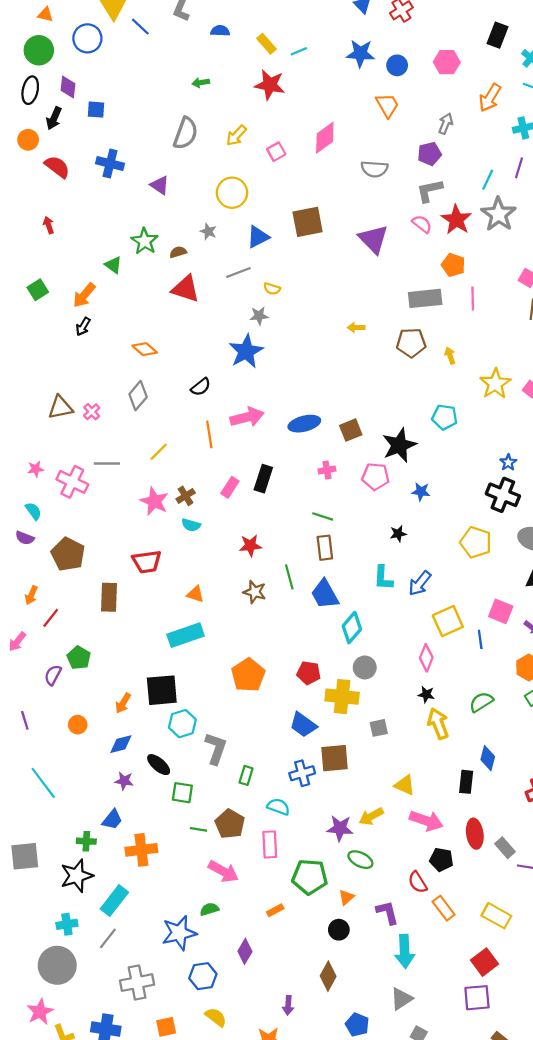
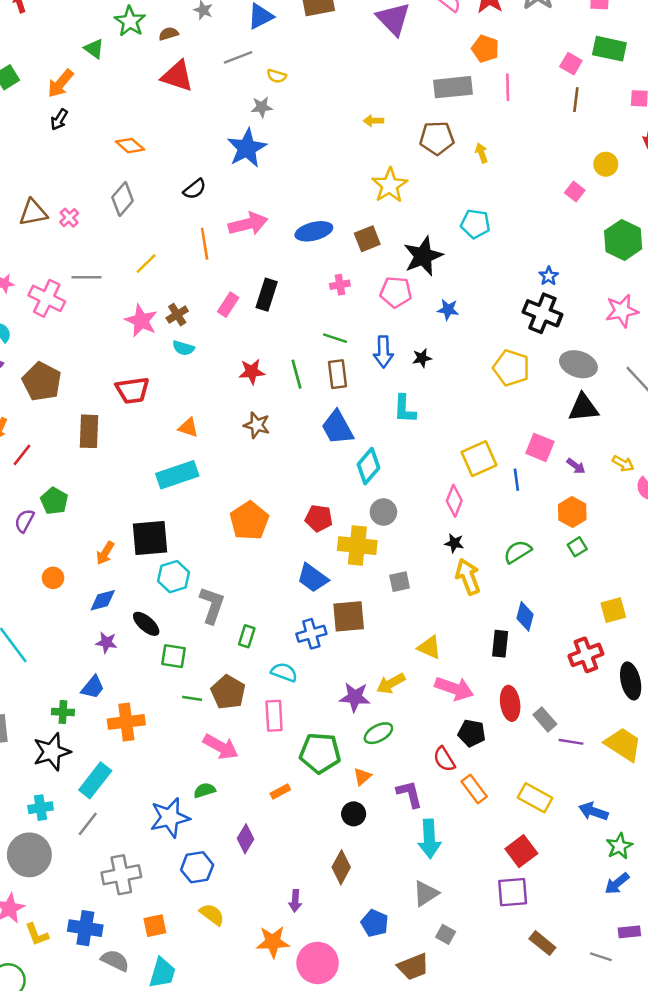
yellow star: (495, 384) -> (390, 185), moved
green line: (289, 577) -> (296, 374), moved
blue arrow: (420, 583) -> (383, 352), moved, turned -40
green ellipse: (360, 860) -> (378, 733), turned -55

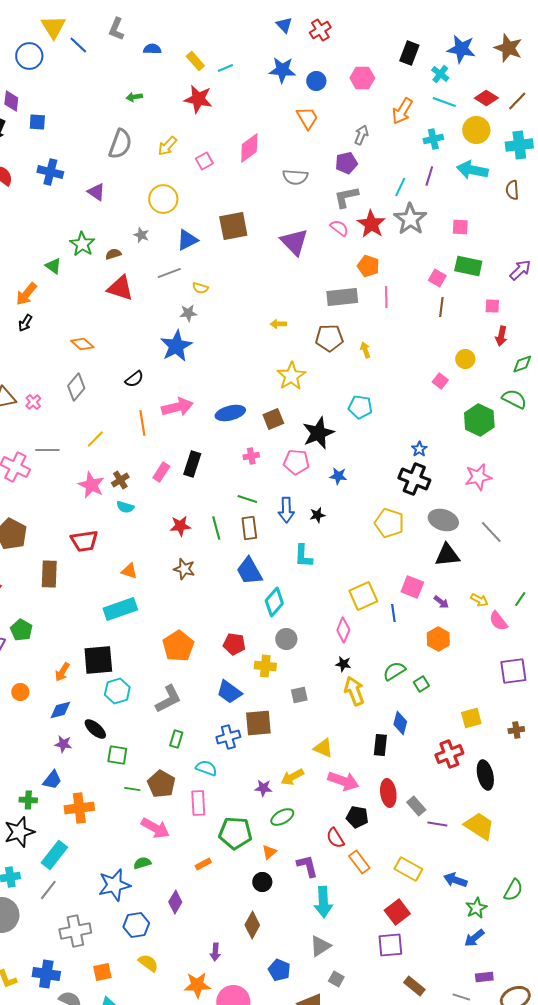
yellow cross: (357, 546) -> (265, 666), size x0.7
green square: (577, 547) -> (421, 684), moved
gray L-shape: (212, 605) -> (168, 699), moved, turned 44
purple star: (355, 697) -> (263, 788), size x0.7

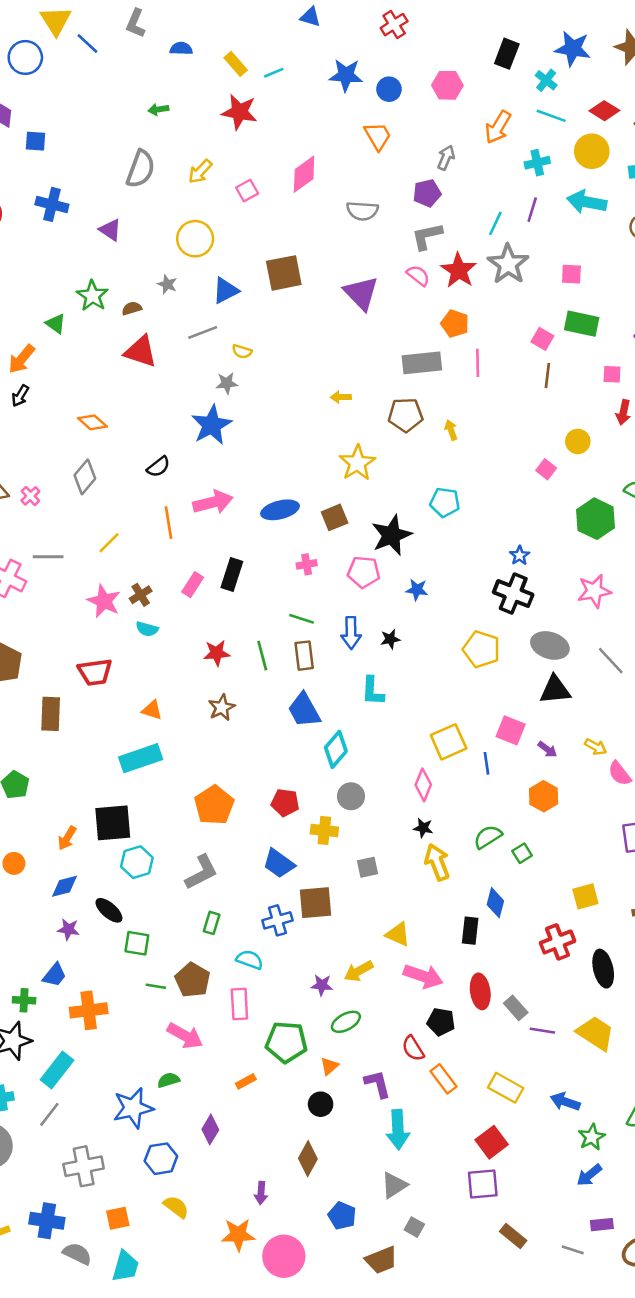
blue triangle: (284, 25) -> (310, 17), moved, turned -30
brown star: (184, 569) -> (222, 708), turned 30

